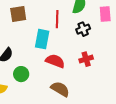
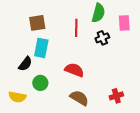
cyan rectangle: (42, 39) -> (41, 48), moved
red cross: (86, 59) -> (116, 96), moved

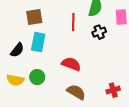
black semicircle: (25, 64) -> (17, 50), moved
yellow semicircle: (17, 97) -> (15, 80), moved

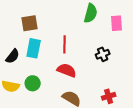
red line: (73, 22) -> (65, 44), moved
black cross: (99, 32) -> (103, 54), moved

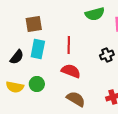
green semicircle: (91, 13) -> (95, 14), turned 60

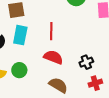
black cross: (107, 55) -> (86, 62), moved

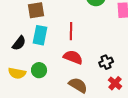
red cross: (95, 83) -> (115, 83), turned -32

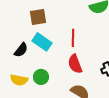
cyan rectangle: (40, 35) -> (42, 42), turned -66
red semicircle: (73, 57) -> (75, 64), turned -132

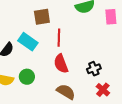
brown square: (38, 17) -> (42, 17), moved

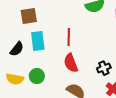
brown square: (42, 17) -> (29, 16), moved
cyan rectangle: (28, 42) -> (38, 41), turned 48

